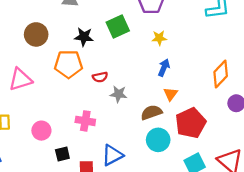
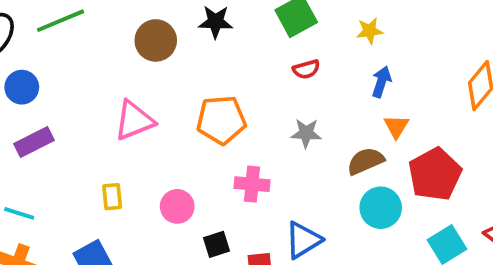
black star: (84, 37) -> (216, 22), moved
orange pentagon: (68, 64) -> (221, 120), moved
red semicircle: (100, 77) -> (306, 69), moved

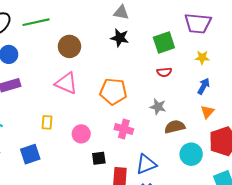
brown circle: (156, 40) -> (69, 46), moved
pink triangle: (134, 120) -> (66, 83), turned 35
brown semicircle: (366, 161) -> (175, 127), moved

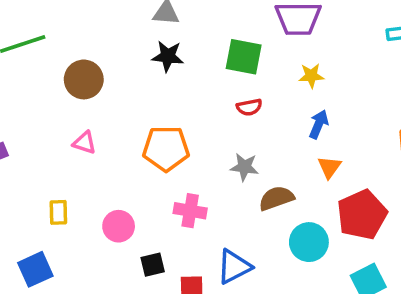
green square: (164, 43) -> (244, 57), turned 35
pink triangle: (66, 83) -> (84, 143), size x0.6

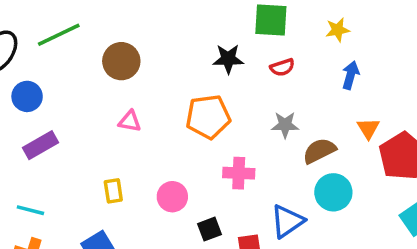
black star: (168, 56) -> (228, 59), moved
orange triangle: (329, 167) -> (368, 128), moved
cyan circle: (309, 242) -> (333, 192), moved

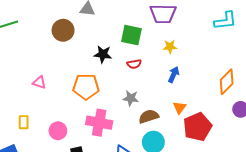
brown circle: (121, 61) -> (63, 30), moved
pink cross: (239, 173) -> (99, 123), size x1.4

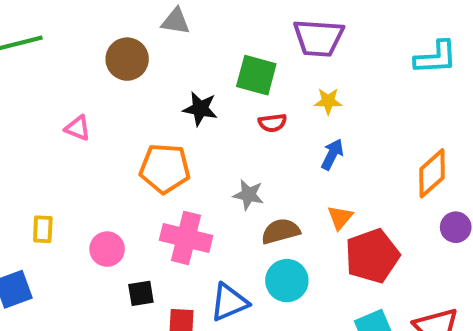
red semicircle: (134, 64) -> (272, 123), moved
pink triangle: (39, 83) -> (78, 128), moved

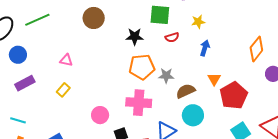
pink triangle: (78, 128) -> (66, 60), moved
orange pentagon: (165, 168) -> (142, 67), moved
yellow rectangle: (43, 229) -> (63, 90), moved, turned 48

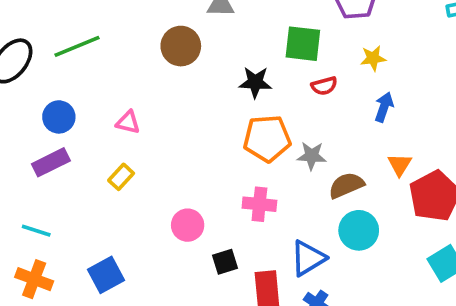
blue circle: (18, 55) -> (59, 117), moved
pink cross: (139, 103) -> (259, 204), size x0.7

